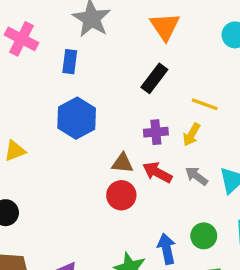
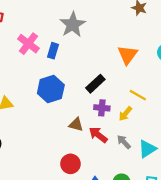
orange triangle: (165, 27) -> (128, 55), moved
pink cross: (22, 39) -> (28, 44), moved
black rectangle: (154, 78) -> (95, 84), moved
red circle: (121, 195) -> (70, 164), moved

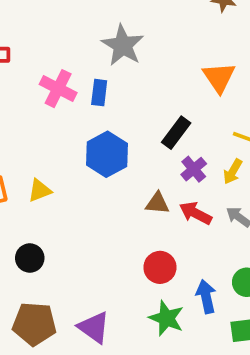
purple cross: (102, 108) -> (194, 169), turned -35

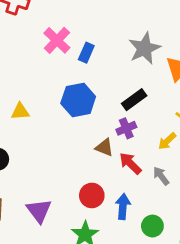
gray star: (123, 45) -> (144, 48), moved
purple cross: (194, 169) -> (126, 128), moved
blue arrow: (206, 297) -> (123, 207), moved
purple triangle: (94, 327) -> (39, 211), moved

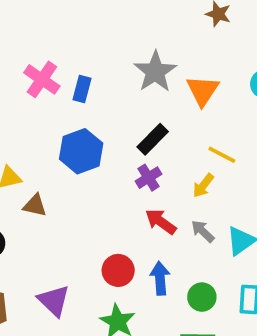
brown triangle: (104, 147) -> (35, 205), moved

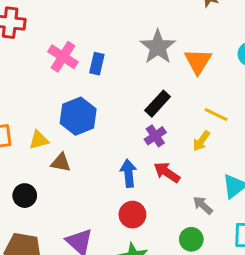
blue hexagon: (81, 151) -> (78, 116), moved
gray arrow: (203, 231) -> (203, 205), moved
blue arrow: (160, 278) -> (128, 173), moved
green circle: (202, 297) -> (191, 239), moved

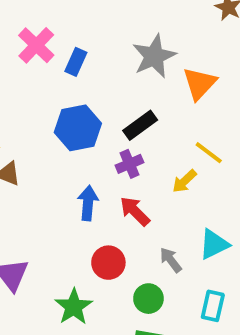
blue hexagon: (78, 116) -> (78, 128), moved
red circle: (132, 215) -> (108, 263), moved

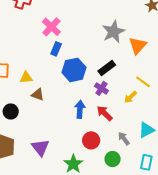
blue rectangle: (76, 62) -> (56, 49), moved
purple cross: (129, 164) -> (101, 88), turned -32

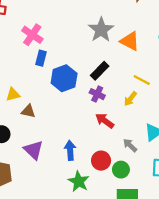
orange triangle: (138, 46) -> (130, 41), turned -36
blue arrow: (80, 109) -> (70, 150), moved
red circle: (91, 140) -> (101, 161), moved
purple triangle: (40, 148) -> (34, 150), moved

